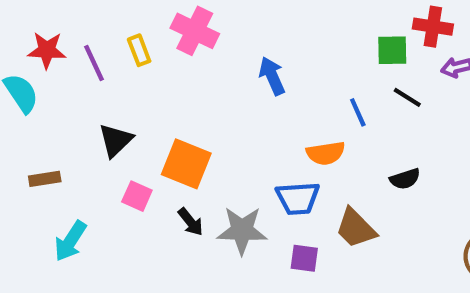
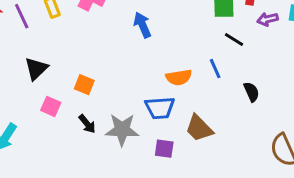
blue line: (358, 112) -> (215, 69), moved
orange square: (186, 164) -> (84, 85), size x0.6
black semicircle: (405, 179) -> (251, 92), moved, turned -96

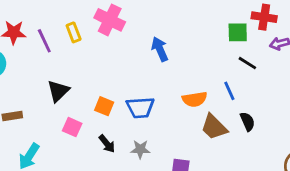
black semicircle: (251, 92) -> (247, 122), moved
blue trapezoid: (160, 108) -> (140, 108), moved
brown trapezoid: (199, 128) -> (214, 127), moved
gray star: (122, 130) -> (140, 149), size x0.6

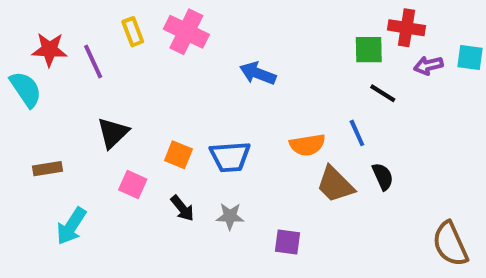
yellow rectangle: (74, 32) -> (133, 32), moved
blue arrow: (160, 49) -> (258, 73), turned -45

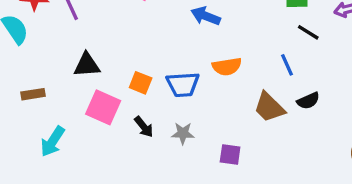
black triangle: (113, 133) -> (87, 65), turned 40
orange semicircle: (307, 145) -> (227, 67), moved
black semicircle: (383, 177) -> (308, 101), turned 90
pink square: (133, 184) -> (103, 107), size x1.5

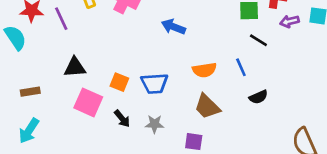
orange semicircle: (227, 67) -> (204, 70), moved
brown trapezoid: (269, 107) -> (207, 106), moved
cyan arrow: (53, 141) -> (29, 131), moved

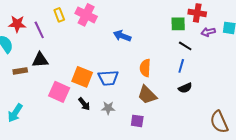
black triangle: (75, 67) -> (40, 60), moved
blue line: (241, 67) -> (181, 66), moved, turned 40
orange semicircle: (204, 70) -> (145, 68), turned 102
orange square: (119, 82) -> (82, 77), size x1.5
brown rectangle: (30, 92) -> (20, 71), moved

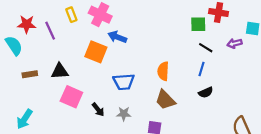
purple arrow: (208, 32) -> (235, 43), moved
blue arrow: (122, 36) -> (117, 37), moved
black triangle: (40, 60) -> (60, 71), moved
orange square: (82, 77) -> (96, 52), moved

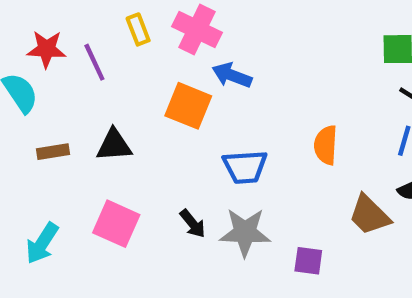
pink square: (71, 97) -> (116, 224), moved
brown trapezoid: (165, 100) -> (369, 215), moved
gray star: (124, 114) -> (245, 232), size x1.6

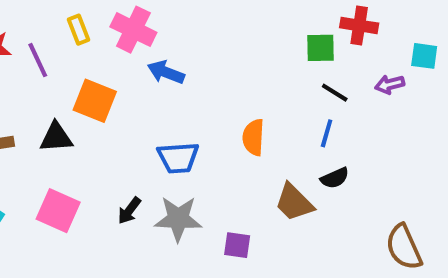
orange square: (188, 106) -> (95, 101), moved
black arrow: (193, 224) -> (129, 211), turned 76

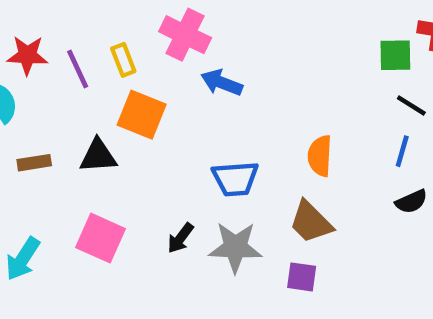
yellow rectangle: (78, 30) -> (123, 60), moved
brown trapezoid: (294, 202) -> (311, 222), moved

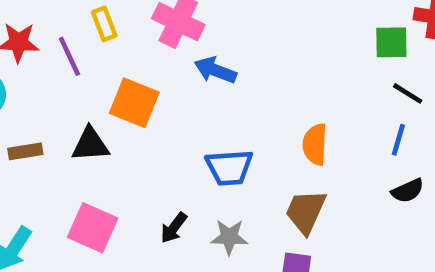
yellow rectangle: (123, 60) -> (104, 24), moved
brown trapezoid: (311, 222) -> (306, 212), turned 69
gray star: (235, 247) -> (229, 237), size x0.7

